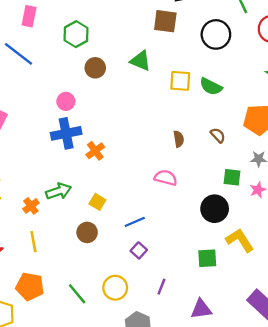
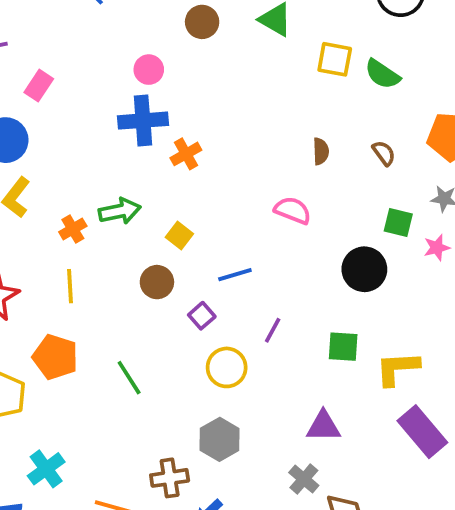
yellow L-shape: (240, 240) -> (397, 368), moved, turned -68
purple square: (139, 250) -> (202, 316), moved
purple line: (161, 287) -> (273, 330), moved
yellow circle: (115, 288) -> (227, 367), moved

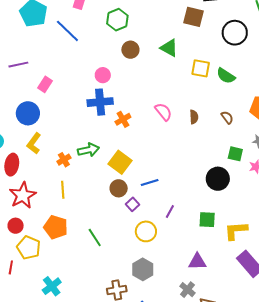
pink semicircle: (293, 210) -> (163, 112), moved, turned 30
yellow square: (179, 236) -> (120, 162), size x1.6
brown circle: (157, 282) -> (119, 188), moved

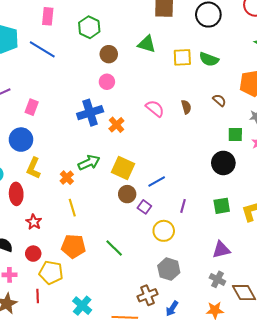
pink circle: (103, 75) -> (107, 82), moved
red star: (23, 195) -> (34, 222), size x0.6

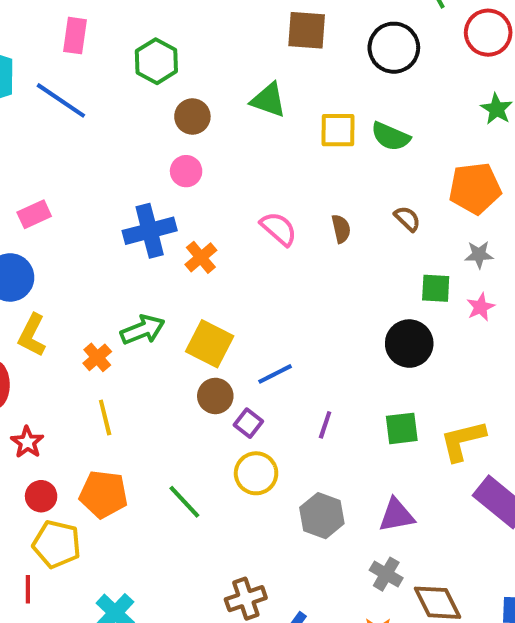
pink rectangle: (32, 107) -> (34, 214), turned 42
yellow circle: (164, 231) -> (256, 473), moved
red circle: (33, 254) -> (41, 496), moved
gray hexagon: (169, 269) -> (322, 516), moved

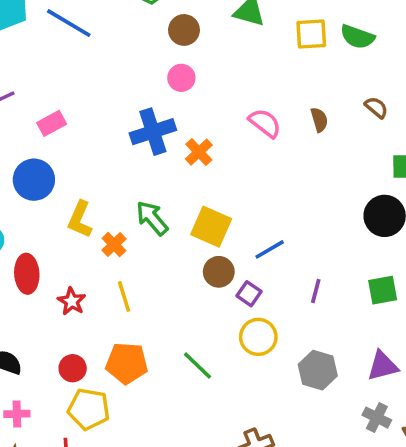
green arrow: (143, 330) -> (152, 218), turned -105
yellow L-shape: (32, 335) -> (80, 219), moved
red star: (27, 442) -> (72, 301), moved

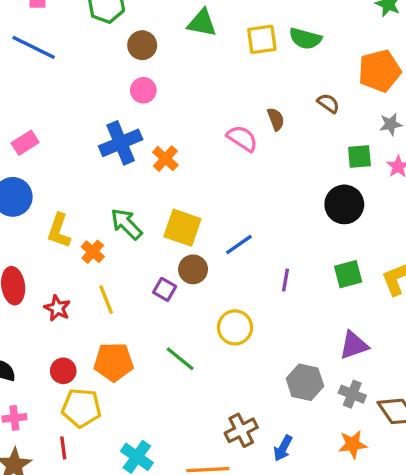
pink semicircle: (265, 123) -> (242, 138), moved
purple square: (249, 294) -> (165, 289), moved
gray hexagon: (318, 370) -> (305, 382), moved

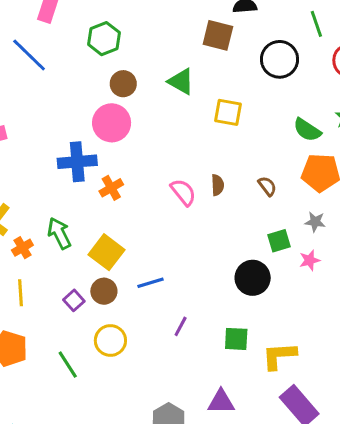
green semicircle: (305, 39) -> (307, 130), moved
pink circle: (143, 90) -> (112, 123), size x1.6
green square: (359, 157) -> (279, 241), turned -30
yellow circle: (235, 327) -> (110, 340), moved

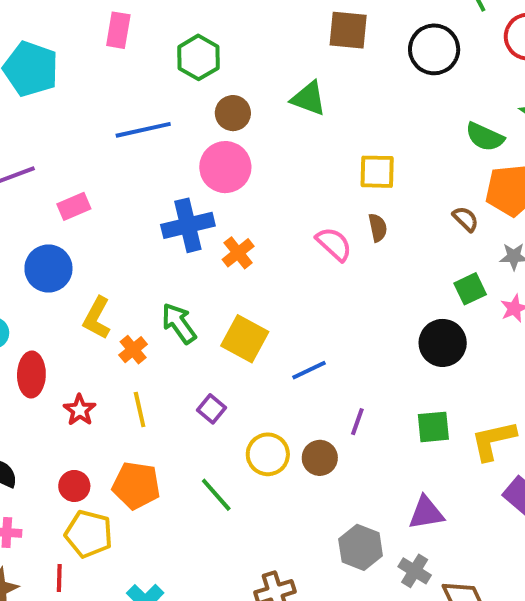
blue line: (29, 55) -> (143, 130), moved, turned -48
yellow square: (228, 112) -> (377, 172), moved
brown semicircle: (267, 186) -> (466, 219), moved
brown circle: (104, 291) -> (320, 458), moved

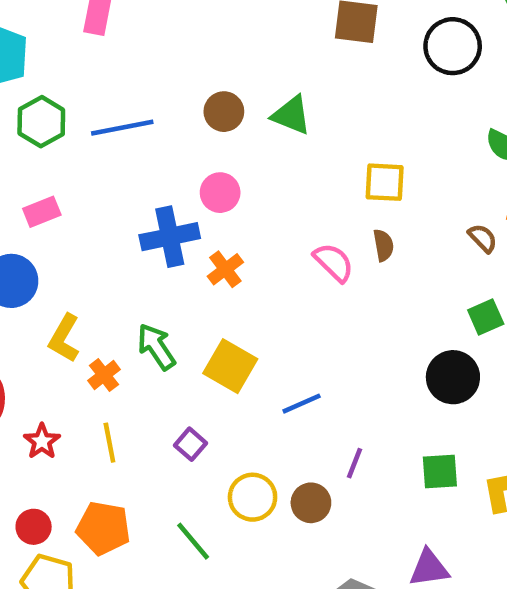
green hexagon: (198, 57) -> (41, 122), moved
green triangle: (309, 98) -> (291, 115), moved
pink circle: (225, 167) -> (220, 193), moved, size x0.7

